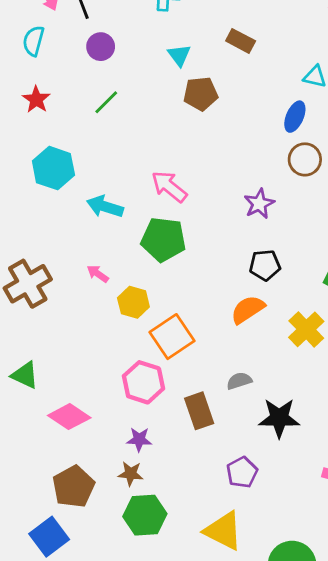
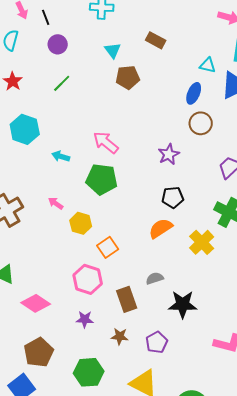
cyan arrow: (105, 207) -> (61, 156), size x0.7
orange square: (172, 337) -> (108, 247), size x0.7
brown star: (131, 474) -> (120, 336), moved

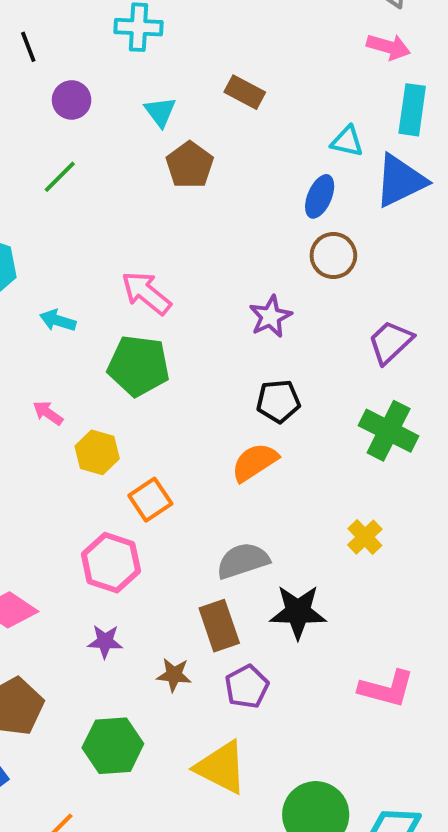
purple circle: (58, 44) -> (72, 100), moved
brown pentagon: (128, 77) -> (190, 165), turned -30
yellow cross: (202, 242) -> (365, 537), moved, size x0.7
gray semicircle: (155, 278) -> (243, 561), size x1.5
brown rectangle: (127, 299) -> (219, 626), moved

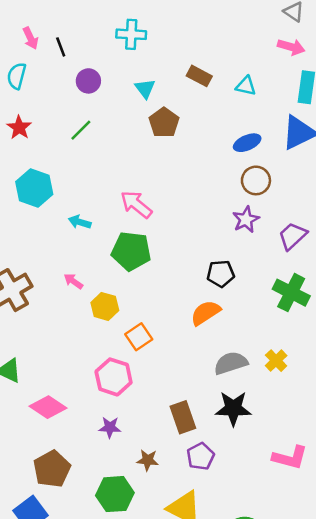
cyan triangle: (347, 141) -> (246, 86), moved
blue ellipse: (320, 196) -> (247, 143), turned 44
purple star: (270, 317) -> (246, 220), moved
gray semicircle: (243, 561) -> (231, 363), moved
brown star: (174, 675) -> (148, 460), moved

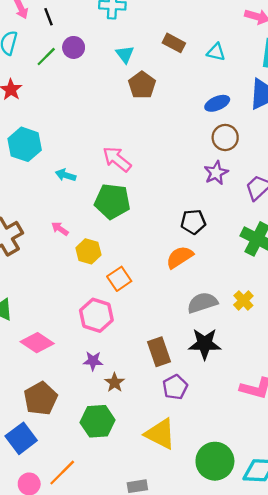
green line: (81, 130) -> (46, 57), moved
brown star: (148, 460) -> (115, 383), moved, turned 30

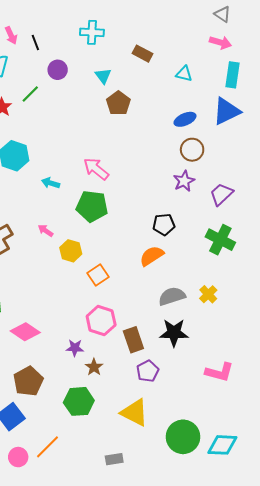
brown rectangle: (174, 43) -> (143, 54), moved
green line: (46, 57) -> (30, 94), moved
pink hexagon: (96, 315) -> (101, 321), moved

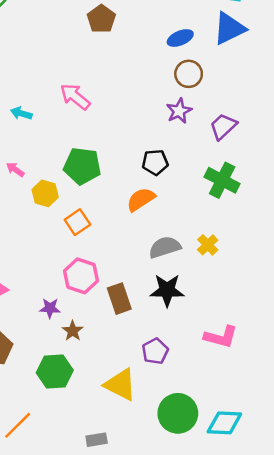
green pentagon: (92, 206) -> (82, 166), moved
purple pentagon: (148, 371) -> (155, 351), moved

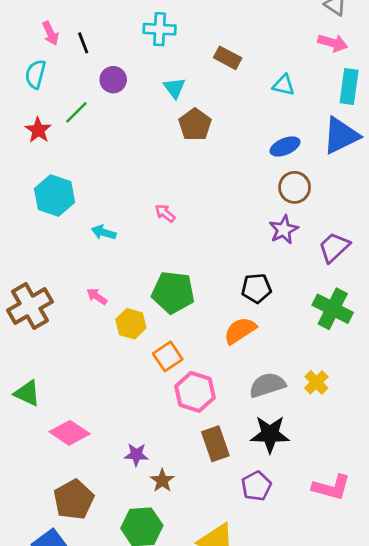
pink arrow: (75, 97) -> (165, 213), size x0.6
pink hexagon: (81, 276) -> (195, 392), moved
purple pentagon: (155, 351) -> (256, 486), moved

